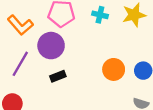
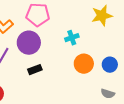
cyan cross: (100, 15) -> (72, 38), moved, turned -32

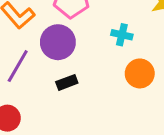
cyan cross: (72, 38) -> (122, 35), turned 32

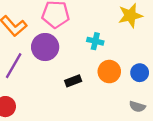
black rectangle: (67, 82) -> (73, 81), moved

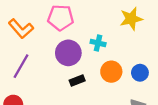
purple circle: (45, 47) -> (68, 53), moved

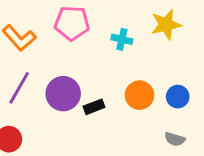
cyan cross: (98, 43) -> (122, 39), moved
purple circle: (68, 53) -> (63, 94), moved

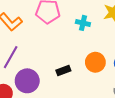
purple circle: (63, 94) -> (27, 81), moved

